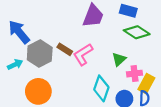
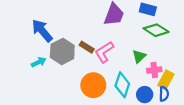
orange circle: (38, 91) -> (93, 85), moved

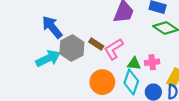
green triangle: (139, 56) -> (134, 64), moved, turned 48
cyan arrow: (39, 62) -> (48, 58), size x1.6
pink cross: (154, 70) -> (152, 62), moved

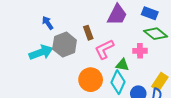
blue arrow: (52, 27) -> (48, 23), size x0.6
brown rectangle: (96, 44) -> (88, 33), moved, turned 32
pink cross: (152, 62) -> (140, 51), moved

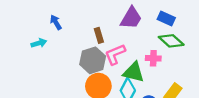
gray hexagon: (65, 45) -> (93, 60), moved
cyan arrow: (41, 52) -> (39, 43), moved, size x0.6
green triangle: (122, 65) -> (134, 72), size x1.5

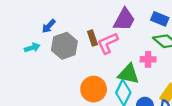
blue arrow: (56, 22) -> (49, 26), turned -104
pink L-shape: (115, 54) -> (108, 43), moved
gray hexagon: (93, 60) -> (64, 46), moved

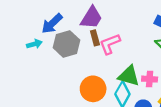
purple trapezoid: (124, 19) -> (91, 18), moved
blue arrow: (49, 26) -> (52, 24), size x1.5
pink cross: (148, 59) -> (150, 79), moved

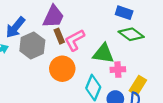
green triangle: (129, 76) -> (103, 54), moved
orange circle: (93, 89) -> (62, 69), moved

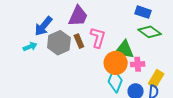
brown rectangle: (59, 36) -> (79, 41), moved
pink L-shape: (75, 40) -> (98, 37), turned 135
orange circle: (62, 69) -> (116, 63), moved

